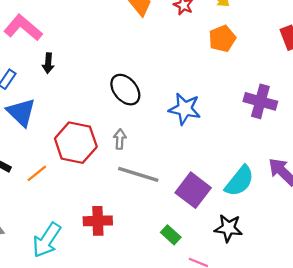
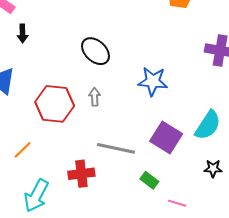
blue star: (185, 109) -> (153, 81), moved
orange line: (37, 173) -> (23, 150), moved
gray line: (138, 174) -> (116, 148), moved
black star: (228, 228) -> (213, 168), moved, size x0.7

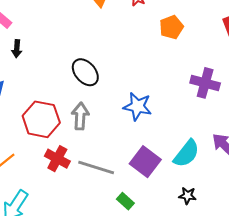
gray arrow: (95, 97) -> (80, 116), size x1.5
red cross: (81, 174) -> (57, 159), moved, turned 30

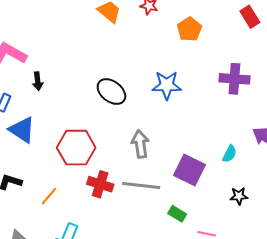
blue star: (138, 106) -> (167, 85), moved
gray arrow: (80, 116) -> (140, 144), moved
cyan semicircle: (186, 154) -> (230, 154), size x0.6

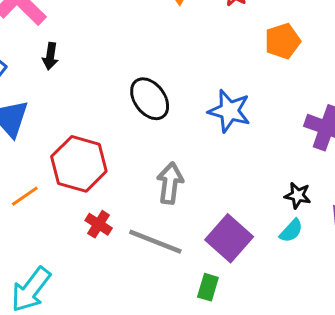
red cross: (100, 184) -> (99, 224), size x0.7
orange line: (49, 196) -> (25, 196), moved
black star: (239, 196) -> (298, 195), moved
green rectangle: (177, 214) -> (208, 287), moved, turned 60

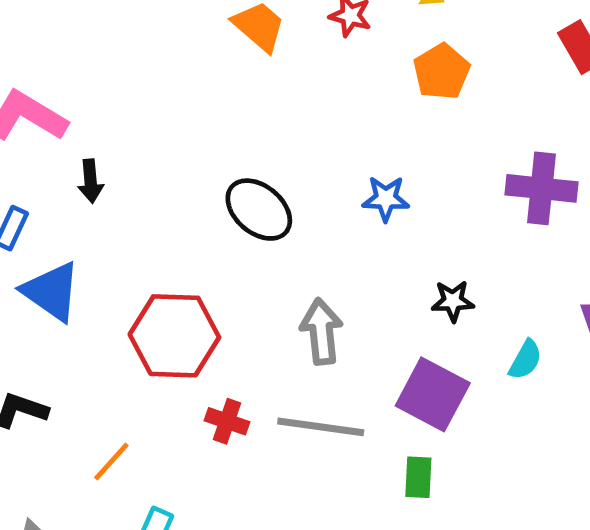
blue star: (229, 111) -> (386, 199), size x0.7
black star: (298, 195) -> (453, 301), moved
orange line: (25, 196) -> (111, 461), moved

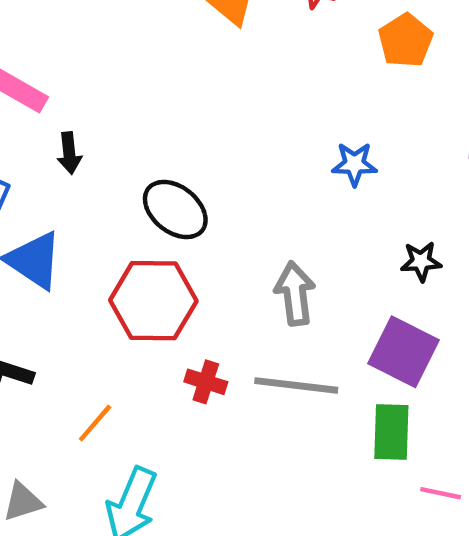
black ellipse: (259, 210) -> (175, 210), moved
green rectangle: (418, 477) -> (391, 432), size x1.4

